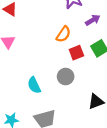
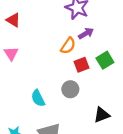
purple arrow: (93, 20) -> (86, 33), moved

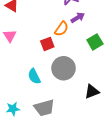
red square: (82, 65) -> (47, 44), moved
gray circle: (70, 89) -> (64, 68), size x1.5

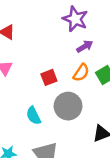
orange semicircle: (61, 29) -> (81, 73), moved

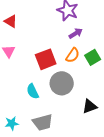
red square: (49, 77) -> (46, 59), size x1.5

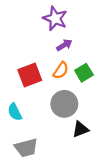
gray circle: (62, 83) -> (64, 104), moved

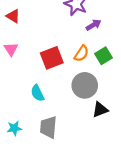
purple arrow: (64, 45) -> (94, 25), moved
gray trapezoid: (26, 148) -> (48, 127), turned 110

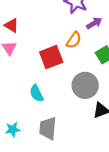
red triangle: (13, 16) -> (12, 25), moved
orange semicircle: (81, 53) -> (74, 40), moved

